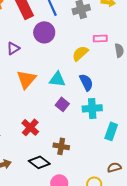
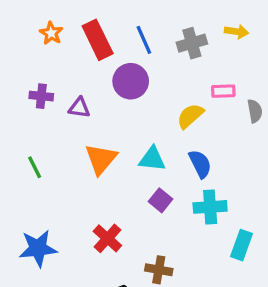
purple triangle: (13, 48) -> (79, 108), turned 40

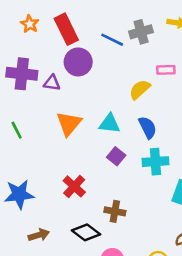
blue line: (144, 40) -> (112, 40), moved, turned -40
purple circle: (131, 81) -> (78, 62), moved
purple cross: (41, 96) -> (22, 74), size x1.6

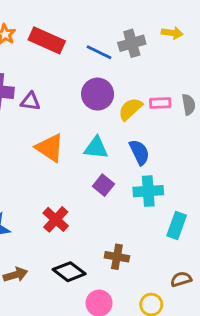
red rectangle: (66, 29) -> (47, 40), turned -40
purple circle: (78, 62) -> (98, 94), moved
pink rectangle: (166, 70) -> (160, 103), moved
orange triangle: (69, 124) -> (50, 148), turned -36
brown cross: (115, 211) -> (117, 257), moved

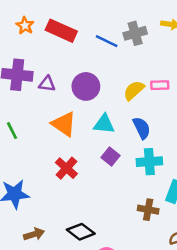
purple circle: (98, 94) -> (86, 86), moved
red cross: (56, 219) -> (66, 168), moved
brown cross: (117, 257) -> (148, 210), moved

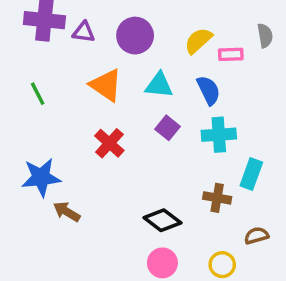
pink rectangle: (160, 85) -> (231, 54), moved
black diamond: (81, 232) -> (162, 220), moved
brown arrow: (34, 234) -> (67, 212), moved, turned -132

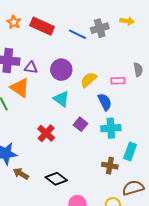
yellow semicircle: (198, 41) -> (89, 80), moved
orange triangle: (106, 85) -> (20, 88), moved
cyan triangle: (159, 85) -> (61, 99), moved, turned 30
black diamond: (162, 220) -> (56, 179), moved
brown semicircle: (256, 236) -> (133, 188), size x1.5

